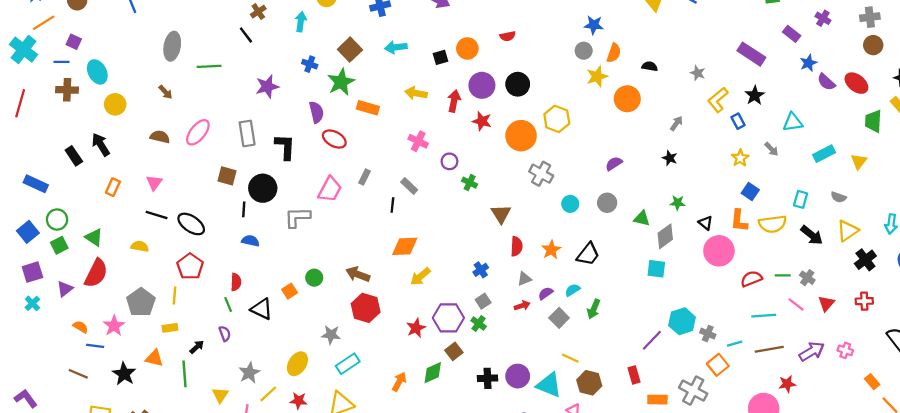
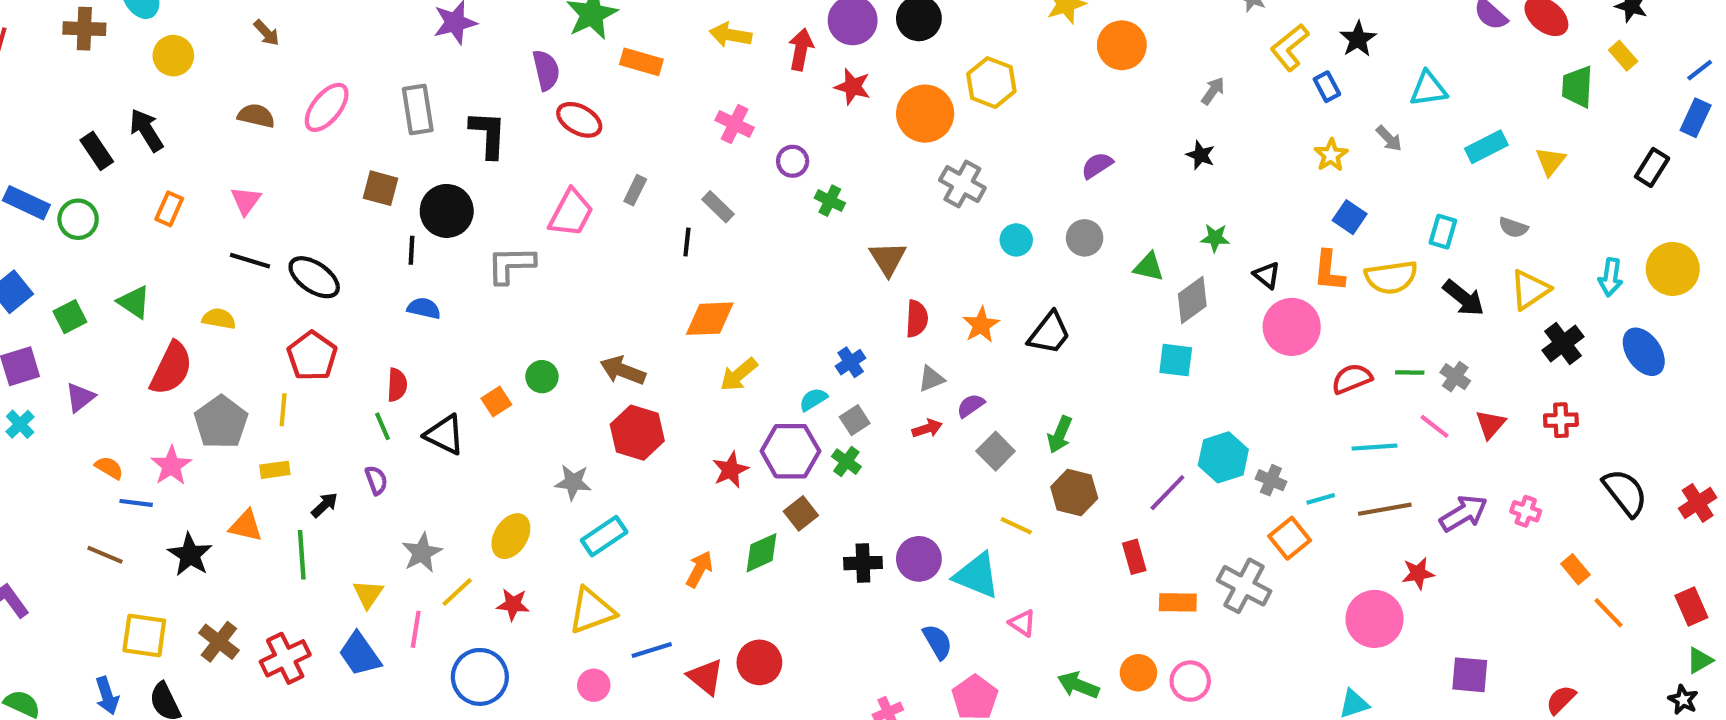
green circle: (57, 220) -> (78, 219), moved
red semicircle: (96, 273) -> (171, 368), moved
cyan semicircle: (572, 290) -> (813, 399), moved
brown hexagon: (589, 383) -> (1074, 493), moved

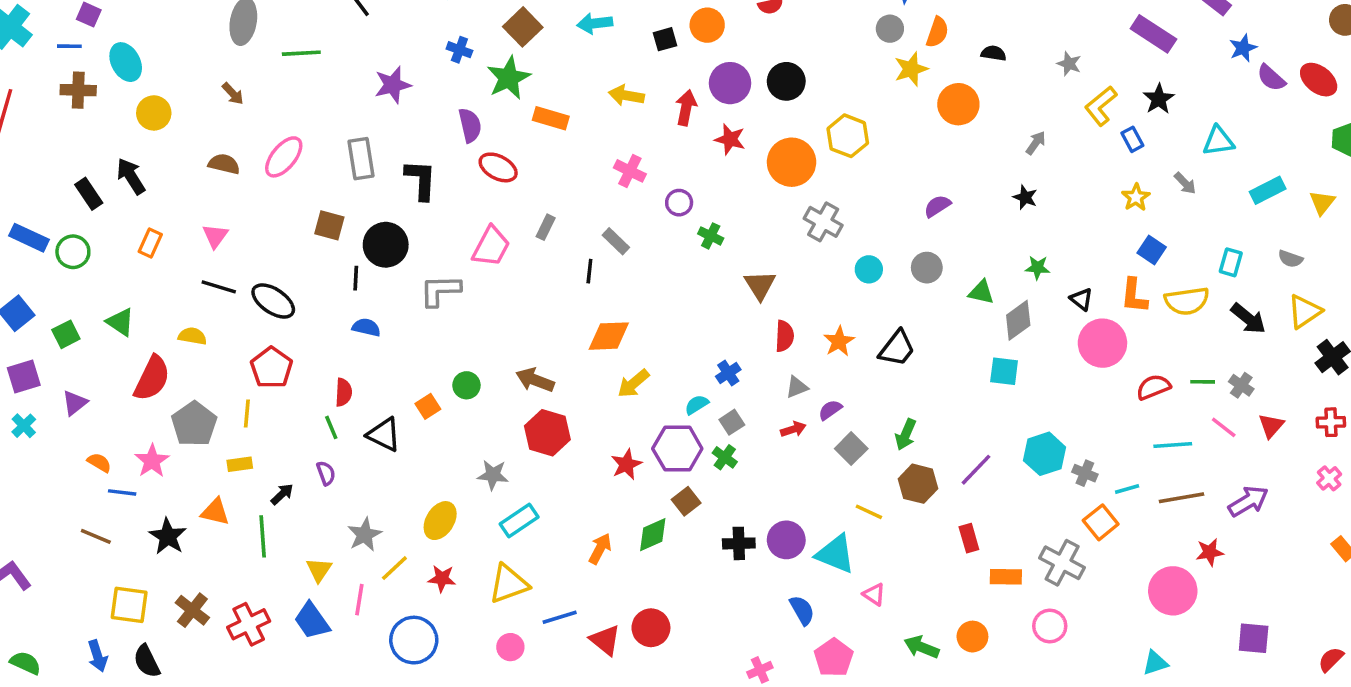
purple line: (1167, 493) -> (976, 470), moved
pink cross: (1526, 511) -> (1329, 478), moved, turned 30
pink circle: (1190, 681) -> (1050, 626), moved

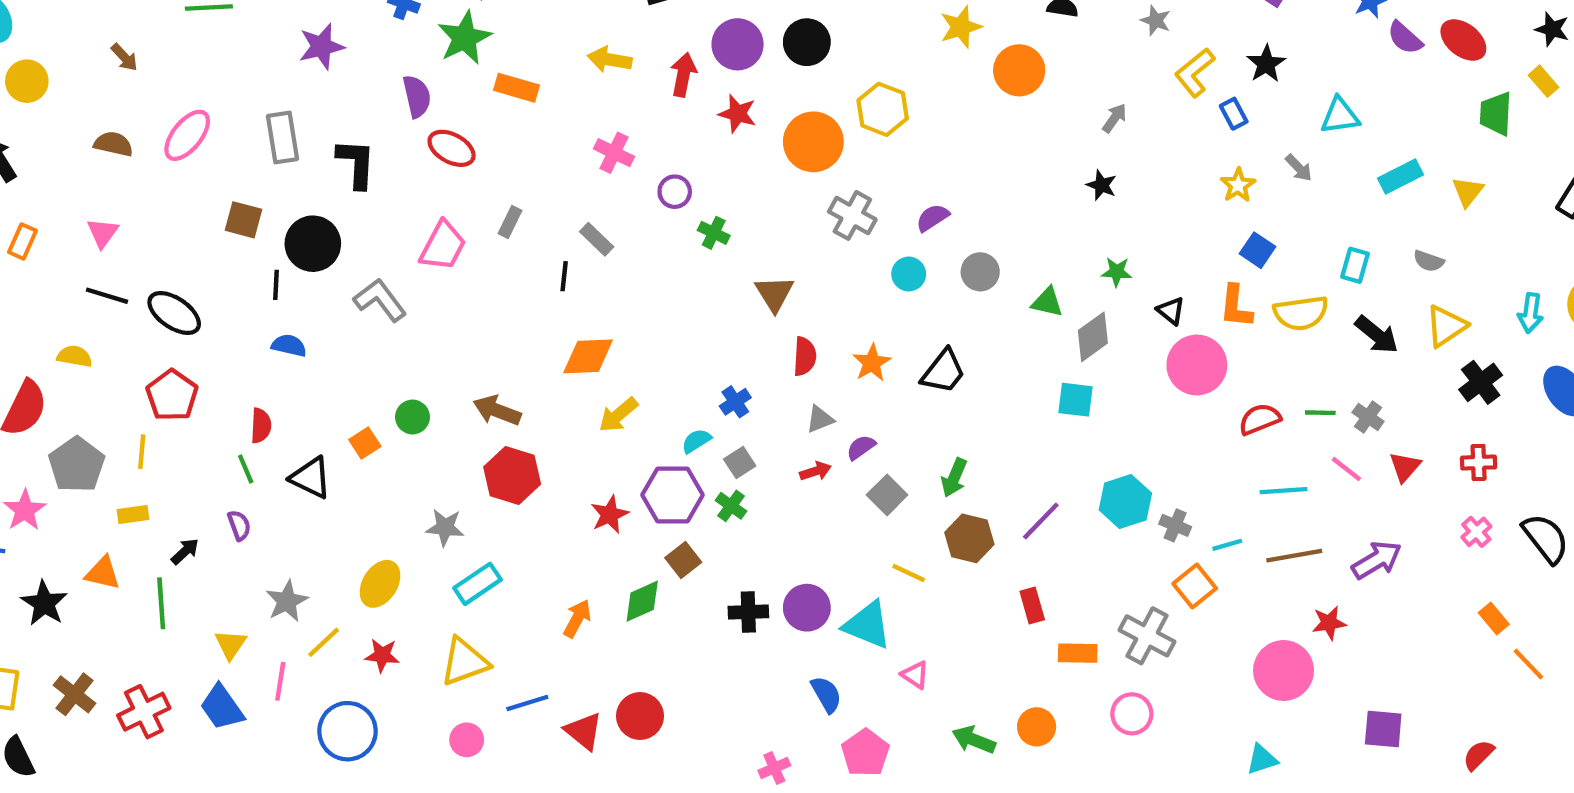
purple semicircle: (937, 206) -> (933, 218), moved
gray L-shape: (440, 290) -> (380, 300), turned 54

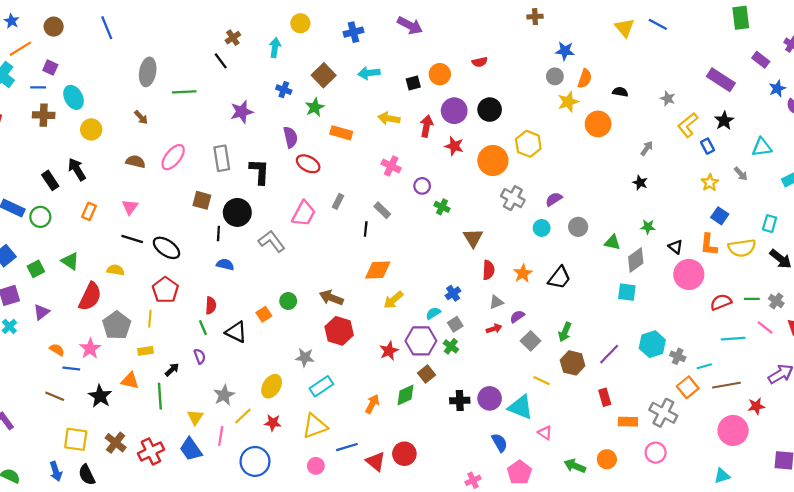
green star: (465, 38) -> (315, 107), size x0.7
brown line: (1294, 556) -> (726, 385), moved

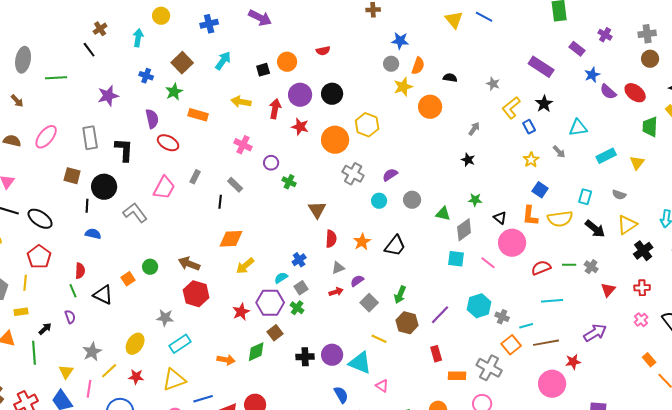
cyan arrow: (369, 73) -> (223, 61), turned 132
pink line: (765, 328) -> (488, 263), moved
orange arrow: (372, 404) -> (226, 360), turned 72

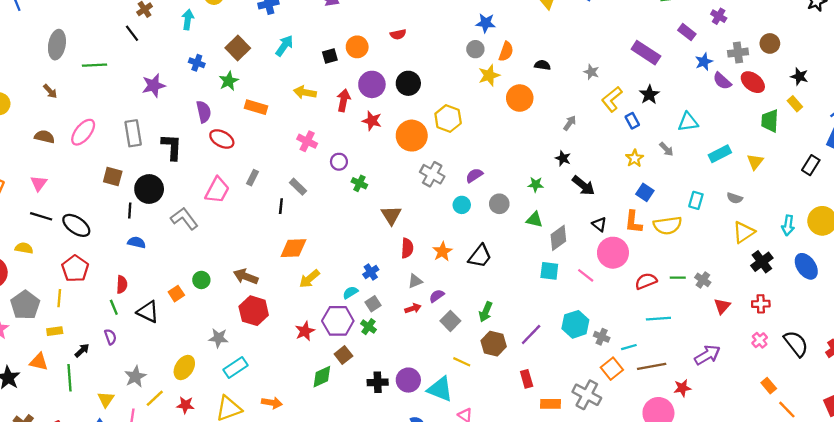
gray cross: (647, 34) -> (738, 53), moved
green star: (475, 200) -> (536, 184), moved
black arrow: (595, 229) -> (583, 186), moved
orange arrow: (226, 360) -> (272, 403), moved

